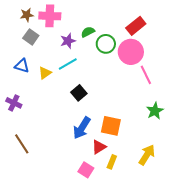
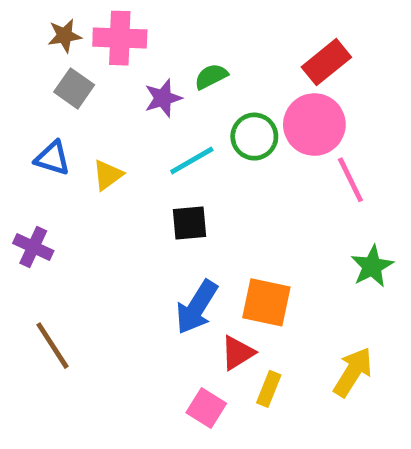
green circle: (106, 44) -> (254, 137), moved
cyan line: (68, 64) -> (192, 161), moved
black square: (79, 93) -> (189, 223), turned 35

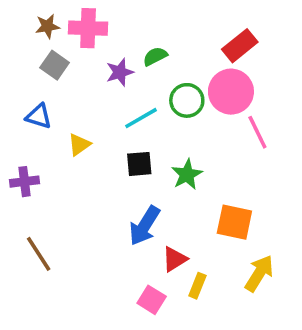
yellow triangle: (108, 175) -> (79, 145), moved
purple cross: (33, 247) -> (25, 182), turned -32
green star: (372, 266) -> (187, 175), moved
orange square: (266, 302) -> (234, 222), moved

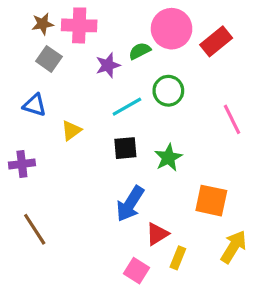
pink circle: (231, 92) -> (172, 29), moved

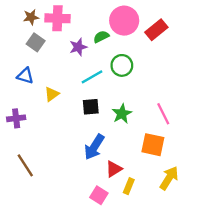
pink line: (232, 119) -> (163, 114), moved

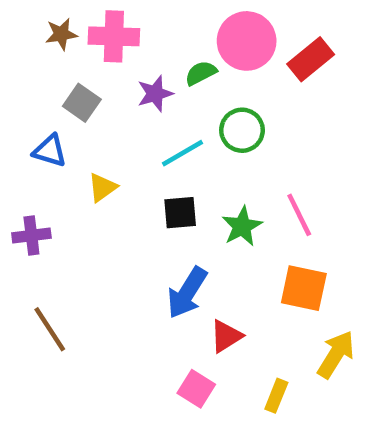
gray square: (36, 42) -> (82, 103), moved
pink line: (163, 114) -> (299, 215), moved
yellow rectangle: (129, 186) -> (276, 396), moved

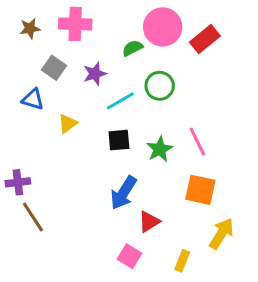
brown star: (61, 34) -> (30, 28), moved
purple star: (155, 94) -> (95, 74), moved
purple cross: (31, 235) -> (18, 182), moved

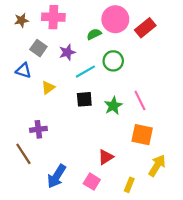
purple cross: (18, 182) -> (38, 129), moved
blue arrow: (123, 193) -> (57, 176), moved

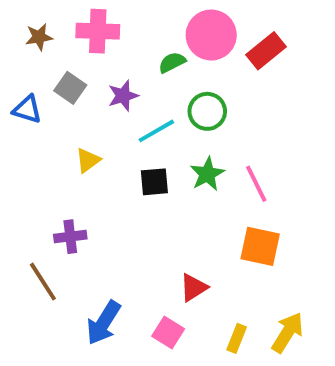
blue triangle: (23, 71) -> (27, 109), moved
green star: (113, 106) -> (207, 174), moved
yellow arrow: (157, 166) -> (288, 333), moved

